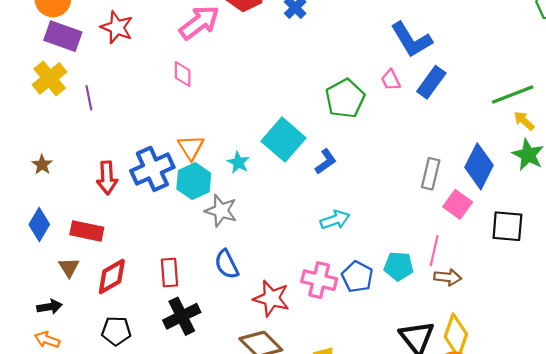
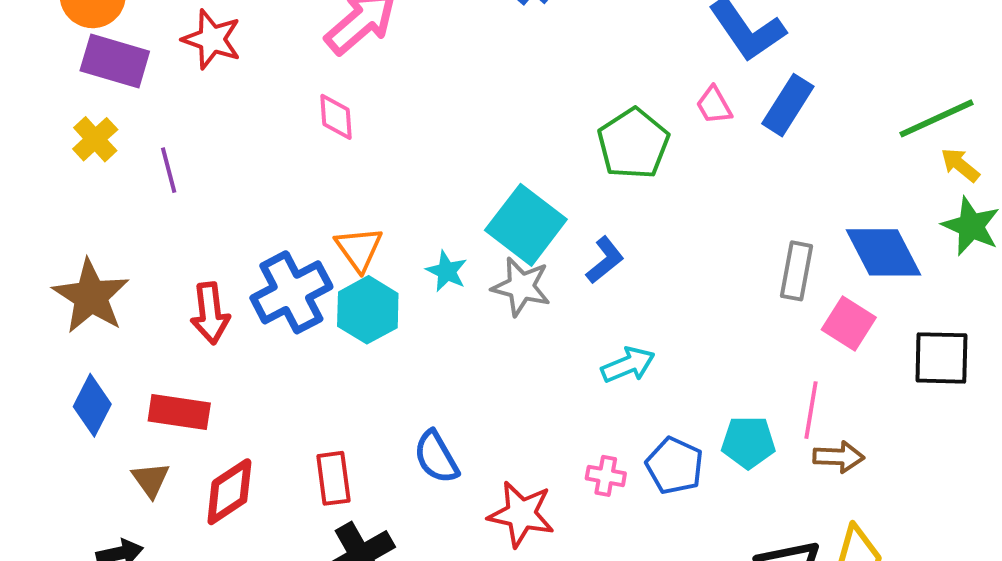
yellow cross: (50, 78) -> (95, 139), size x0.7
brown star: (42, 165) -> (91, 296), size x2.0
blue diamond: (479, 166) -> (883, 252), turned -51
gray star: (221, 211) -> (521, 287), moved
pink cross: (319, 280) -> (606, 476), size x0.6

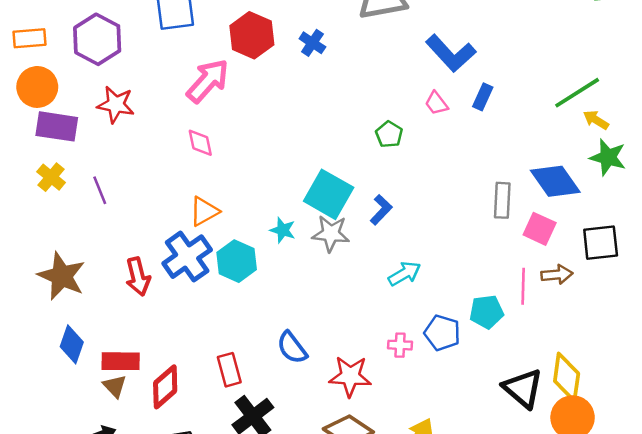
blue rectangle: (788, 105) -> (483, 97), size x0.7
green pentagon: (633, 144) -> (389, 134), size x0.6
orange triangle: (359, 249) -> (204, 211), moved, turned 44
red rectangle: (179, 412) -> (121, 361), moved
brown arrow: (839, 457) -> (557, 275), moved

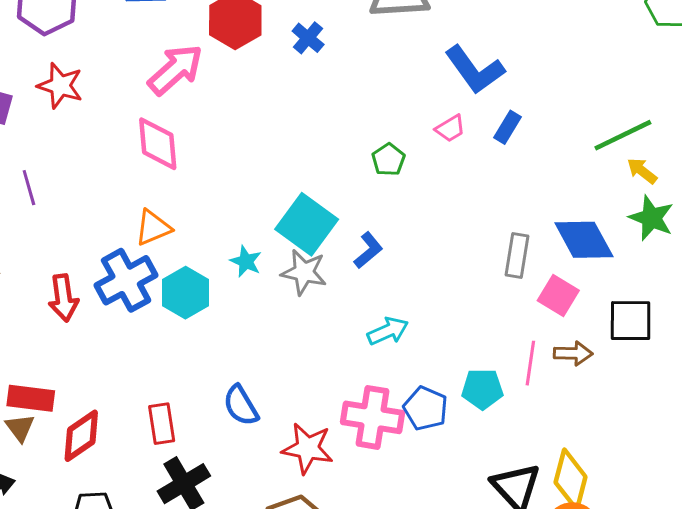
pink trapezoid: (436, 103) -> (450, 128), turned -90
pink diamond: (200, 143) -> (158, 144), size x1.5
pink cross: (400, 345) -> (373, 417), size x2.0

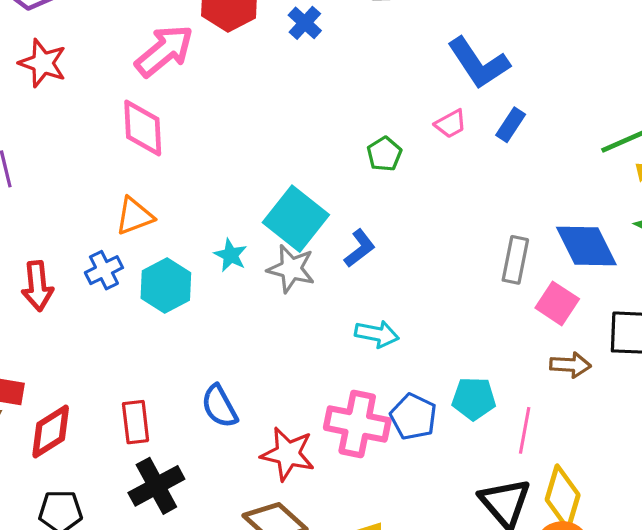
blue cross: (126, 280) -> (104, 270), size x0.6
cyan arrow: (388, 331) -> (377, 334), turned 33
pink line: (530, 363) -> (525, 430), moved

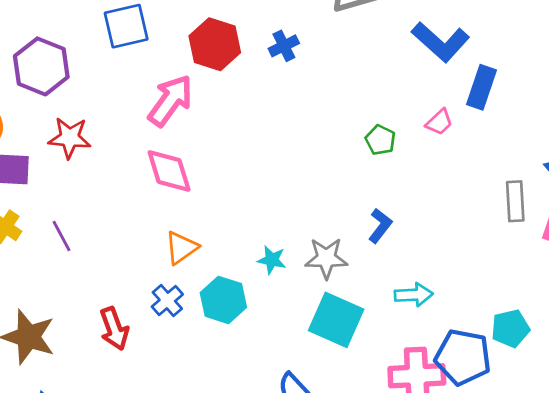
blue cross: (305, 23) -> (284, 46), turned 36
pink trapezoid: (451, 124) -> (439, 122), moved
blue rectangle: (511, 125) -> (482, 87), size x1.4
cyan square: (296, 219) -> (336, 320), moved
blue pentagon: (413, 417) -> (463, 357), size x1.4

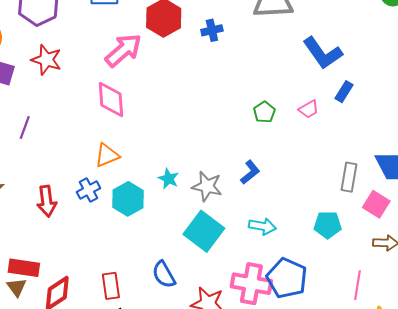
blue rectangle: (482, 87) -> (344, 92), size x0.7
purple line: (61, 236) -> (25, 127), turned 35
cyan pentagon: (510, 328) -> (328, 225), moved

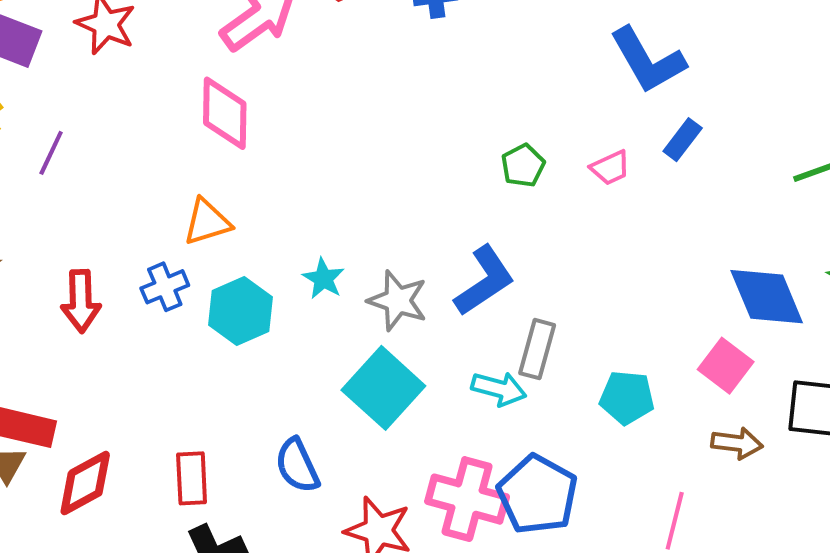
blue L-shape: (250, 172) -> (484, 281), size x1.5
gray rectangle: (349, 177) -> (537, 349), moved

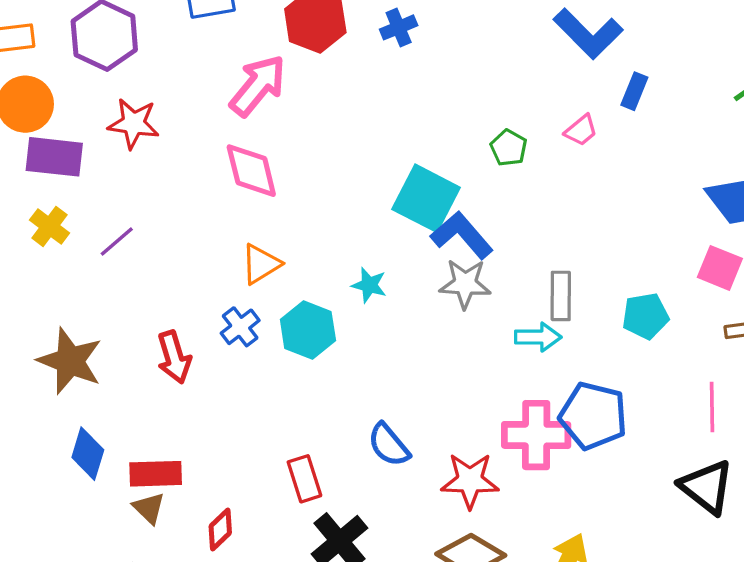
purple line: (51, 153) -> (117, 242), turned 39
blue L-shape: (484, 281) -> (462, 235), moved, turned -82
gray star: (398, 301) -> (465, 284), moved
cyan square: (383, 388) -> (426, 198), moved
red diamond: (85, 483) -> (220, 530), moved, size x0.7

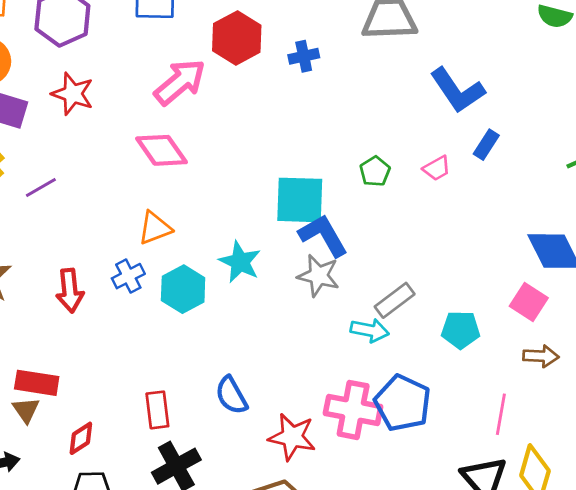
pink diamond: (251, 171) -> (161, 150), turned -32
cyan square: (426, 198) -> (300, 200), turned -36
cyan star: (369, 285) -> (240, 262), size x1.4
gray rectangle: (561, 296) -> (395, 300), turned 42

